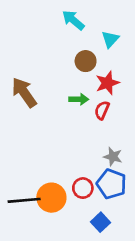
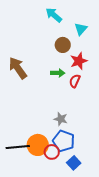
gray star: (113, 157) -> (61, 119), moved
blue pentagon: (111, 184) -> (64, 141), moved
red circle: (83, 188) -> (52, 152), moved

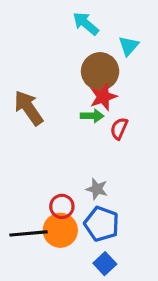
brown circle: (63, 45) -> (100, 71), size x1.5
red star: (79, 61) -> (103, 97), moved
red circle: (52, 152) -> (62, 206), moved
blue square: (74, 163) -> (105, 264), moved

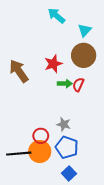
brown circle: (100, 71) -> (84, 55), moved
red star: (103, 97) -> (53, 64), moved
green arrow: (92, 116) -> (65, 84), moved

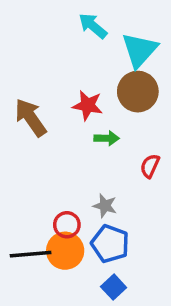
cyan triangle: (85, 30) -> (140, 50), size x1.6
red star: (53, 64) -> (88, 105), turned 30
red semicircle: (78, 85) -> (150, 166), moved

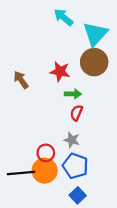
brown arrow: (31, 117) -> (21, 80), size x0.7
red semicircle: (150, 166) -> (76, 113), moved

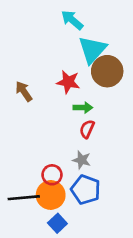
cyan triangle: (95, 34) -> (92, 50), moved
blue square: (78, 195) -> (57, 223), moved

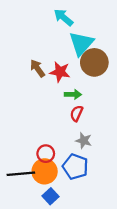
brown arrow: (24, 91) -> (37, 68), moved
gray star: (82, 160) -> (84, 141), moved

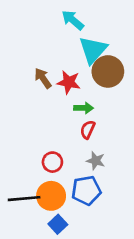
red circle: (46, 154) -> (52, 162), moved
blue pentagon: (75, 167) -> (86, 190), turned -30

